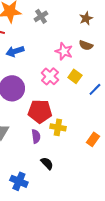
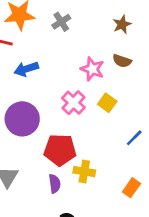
blue line: (95, 89) -> (134, 138), moved

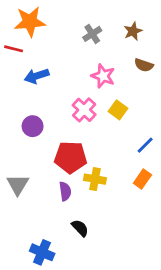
gray cross: (61, 22) -> (92, 34), moved
brown semicircle: (122, 61) -> (144, 65), moved
purple circle: (22, 119) -> (33, 126), size x0.6
orange rectangle: (131, 188) -> (142, 179), moved

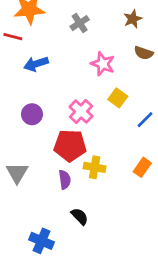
gray cross: (92, 34) -> (80, 23), moved
pink cross: (84, 110) -> (81, 112), moved
blue line: (145, 145) -> (145, 120), moved

